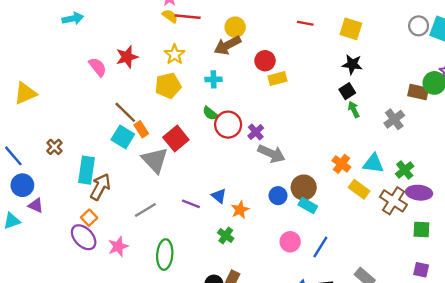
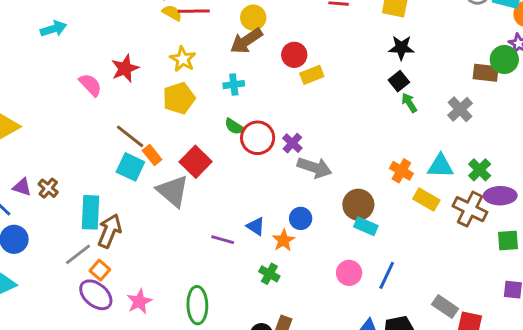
blue circle: (278, 196) -> (301, 218), moved
purple triangle: (36, 205) -> (22, 187), moved
gray line: (145, 210) -> (78, 254), moved

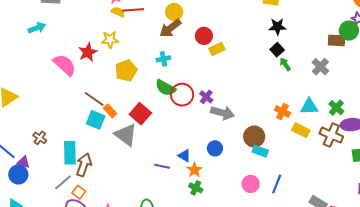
yellow star: (183, 59) -> (110, 40), moved, turned -30
pink semicircle: (90, 85) -> (65, 65), size x1.4
green semicircle: (234, 127) -> (166, 88), size x1.5
purple triangle: (22, 187) -> (23, 162), moved
orange star: (283, 240) -> (194, 170), moved

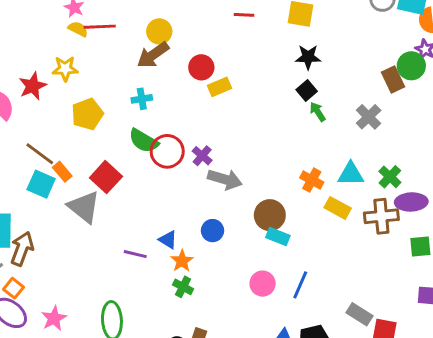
brown rectangle: (337, 40) -> (393, 80), turned 60
brown cross: (331, 135) -> (381, 216), turned -30

